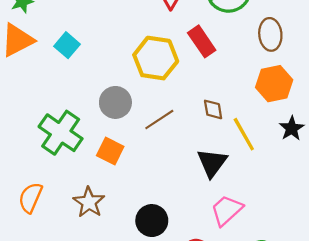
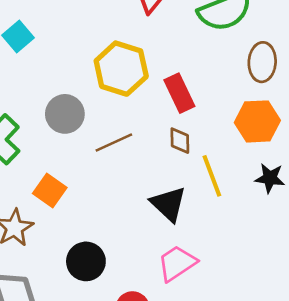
red rectangle: (202, 41) -> (179, 93), moved
black star: (292, 128) -> (270, 178), turned 30
orange square: (110, 151) -> (50, 191), moved
black triangle: (212, 163) -> (169, 204), turned -32

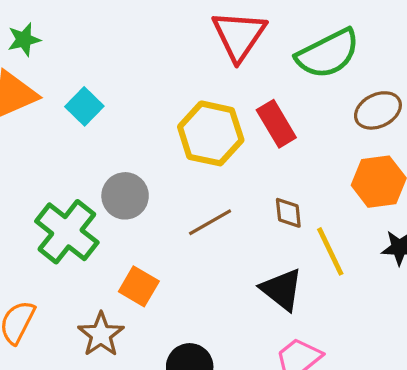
brown ellipse: (262, 62) -> (378, 110), turned 66
red rectangle: (179, 93) -> (276, 124), moved
gray circle: (65, 114) -> (125, 196), moved

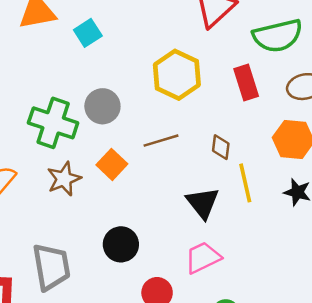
red rectangle: (276, 124) -> (246, 83), moved
green cross: (67, 232) -> (53, 123), turned -33
orange square: (139, 286) -> (112, 164), moved
brown star: (101, 335) -> (64, 179), moved

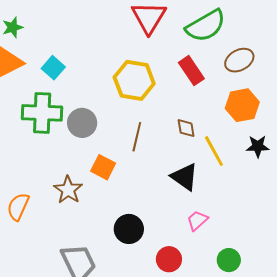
green cross: (53, 123) -> (42, 113), moved
brown line: (161, 141) -> (137, 137), turned -44
pink trapezoid: (203, 257) -> (197, 220), size x0.7

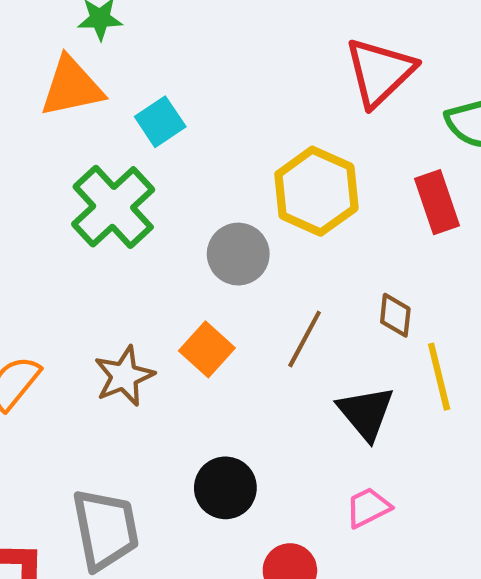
green cross: (42, 113) -> (113, 207), turned 30
gray circle: (82, 123) -> (238, 254), moved
brown line: (137, 137) -> (305, 339), moved

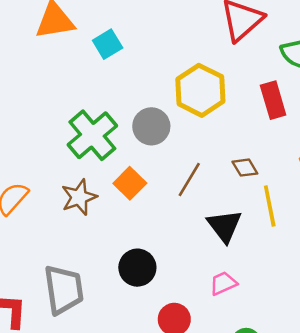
green cross: (113, 207) -> (92, 135), moved
brown diamond: (395, 315) -> (245, 168), turned -40

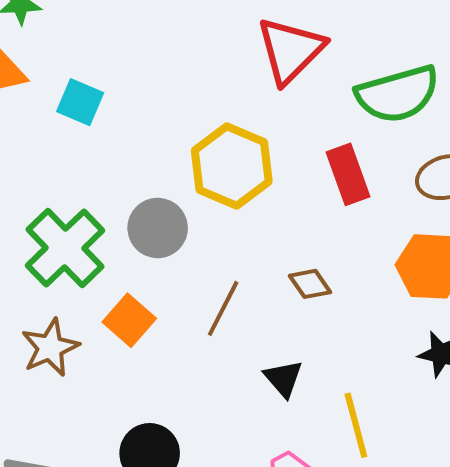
cyan square: (108, 44) -> (80, 102), turned -32
yellow line: (270, 206) -> (356, 425), moved
black triangle: (224, 226) -> (283, 378), size x0.7

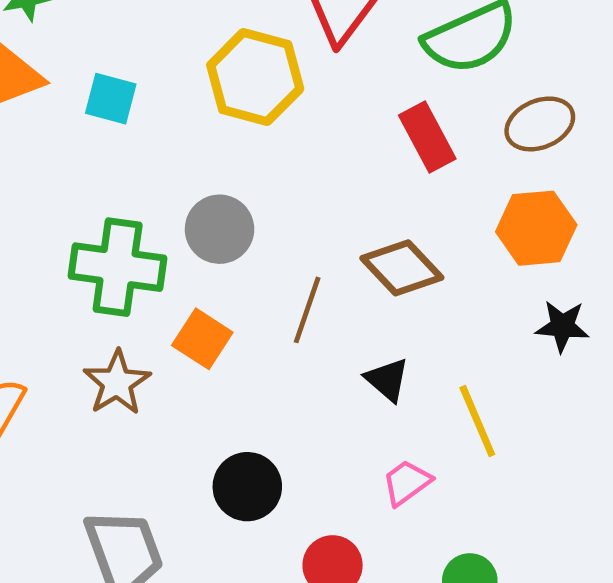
yellow hexagon: (232, 166) -> (255, 77), moved
green cross: (65, 248) -> (118, 267), turned -30
brown diamond: (310, 284) -> (402, 268), size x1.6

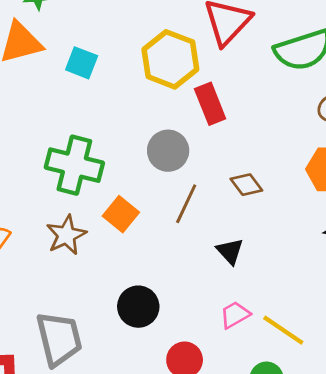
red rectangle: (427, 137) -> (210, 104), moved
gray circle: (220, 229) -> (168, 151), moved
brown diamond: (402, 268) -> (246, 185), size x0.7
yellow line: (477, 421) -> (283, 330), moved, turned -39

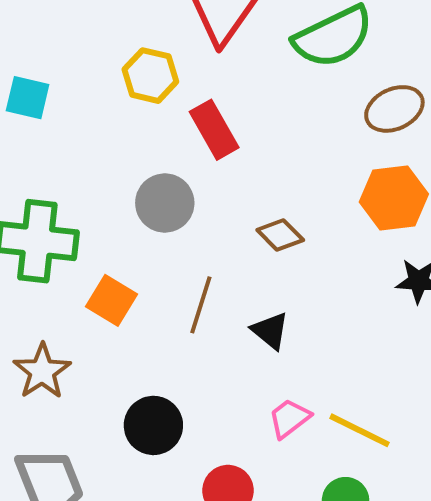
yellow hexagon: (170, 59) -> (150, 76), size x0.7
brown line: (186, 204) -> (201, 305), moved
brown star: (66, 235) -> (42, 371), moved

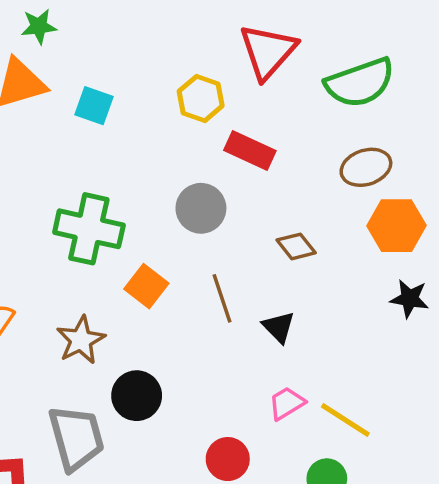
brown ellipse: (394, 109) -> (366, 167), moved
red rectangle: (214, 130) -> (250, 151), turned -42
brown line: (201, 305) -> (222, 298), turned -42
black circle: (153, 425) -> (137, 396), moved

